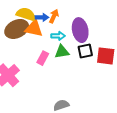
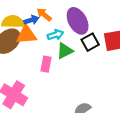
orange arrow: (54, 16) -> (44, 15), turned -56

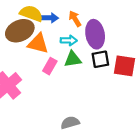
orange arrow: (44, 15) -> (75, 19), moved
orange triangle: (26, 35) -> (38, 44), moved

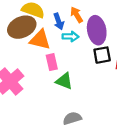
blue arrow: (50, 18) -> (59, 21), moved, turned 70
green triangle: (73, 59) -> (64, 81), moved, turned 30
pink rectangle: (50, 66) -> (52, 62), turned -42

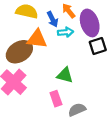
brown ellipse: (22, 27) -> (19, 52), moved
pink rectangle: (52, 62) -> (56, 99), moved

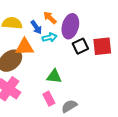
purple ellipse: (90, 23) -> (70, 26), turned 40

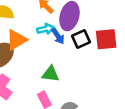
blue arrow: (36, 27) -> (58, 36), moved
orange triangle: (25, 47) -> (16, 40), turned -30

